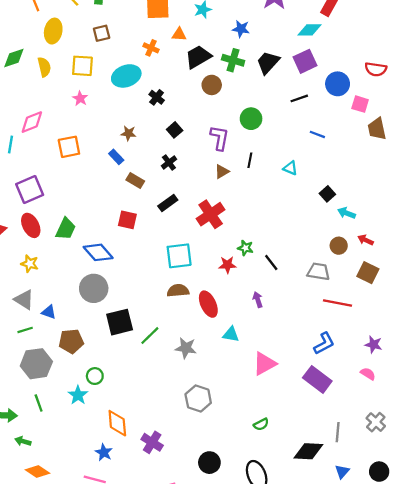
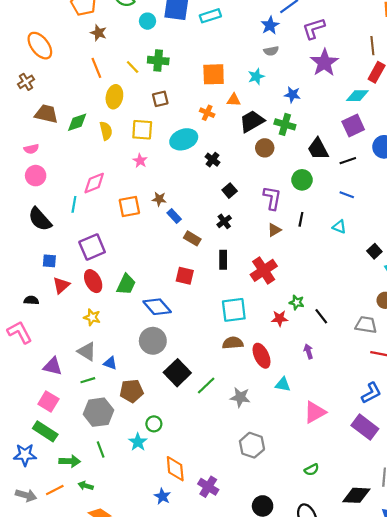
black trapezoid: (268, 62) -> (318, 149), moved, turned -70
brown star: (129, 133) -> (159, 199), moved
blue line: (317, 134) -> (347, 195), moved
black rectangle: (168, 203) -> (223, 260), turned -54
black square: (120, 322) -> (177, 373), turned -30

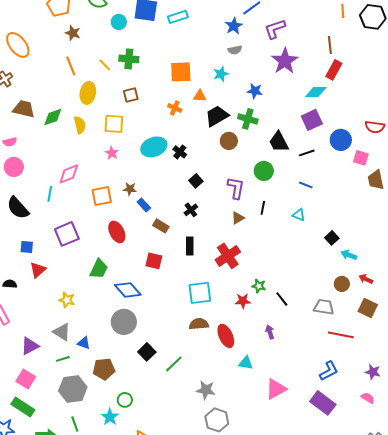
cyan ellipse: (184, 139) -> (154, 147), moved
red ellipse: (93, 281) -> (117, 232), moved
purple triangle: (53, 366) -> (30, 346), turned -42
black square: (177, 373) -> (147, 352), size x0.7
gray star: (240, 397) -> (206, 390), moved

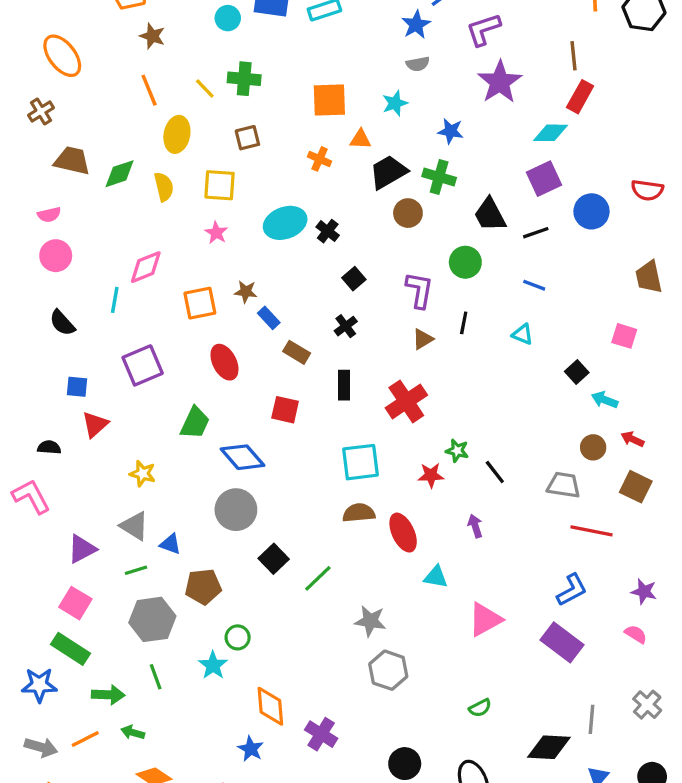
pink square: (361, 158) -> (624, 336), moved
black semicircle: (18, 208) -> (62, 323), size x0.7

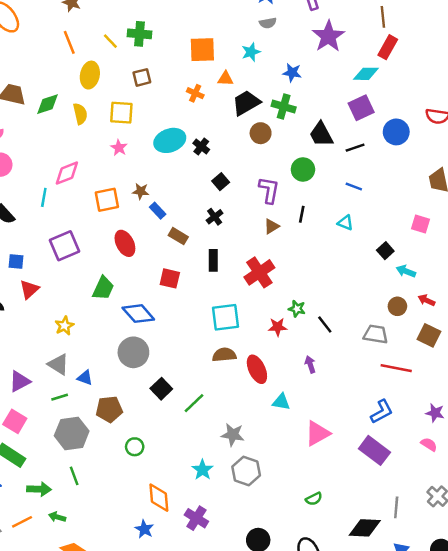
yellow star: (143, 474) -> (64, 326), turned 30
cyan star: (213, 665) -> (202, 470), moved

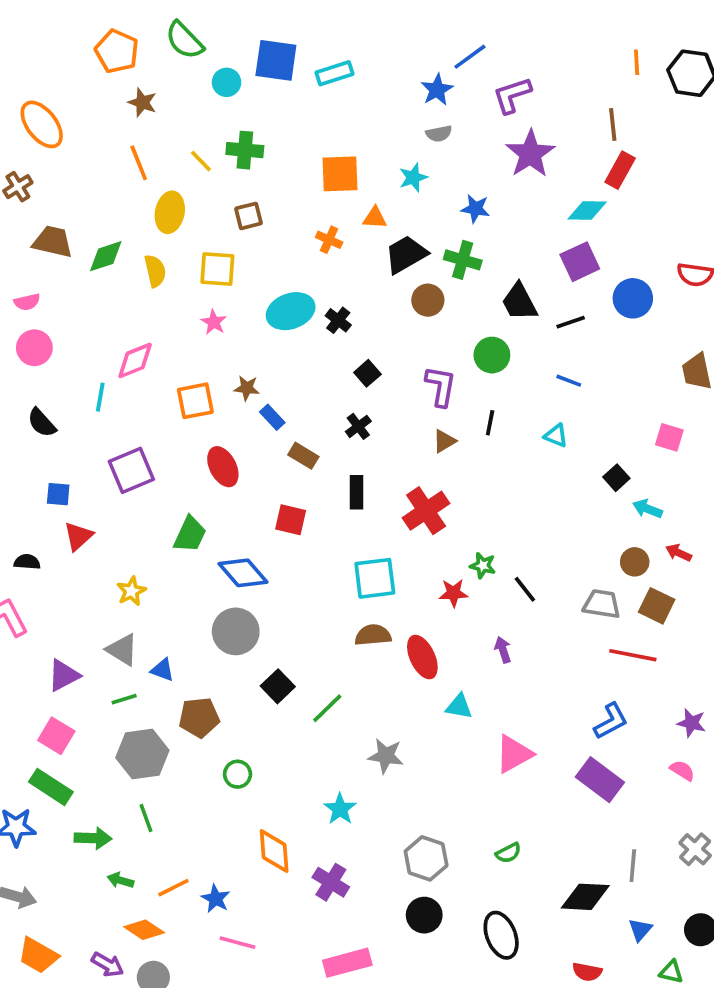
brown square: (429, 335) -> (657, 606), moved
gray hexagon: (246, 471) -> (426, 858), moved
orange line: (22, 522) -> (173, 888), moved
blue star: (144, 529) -> (216, 899), moved

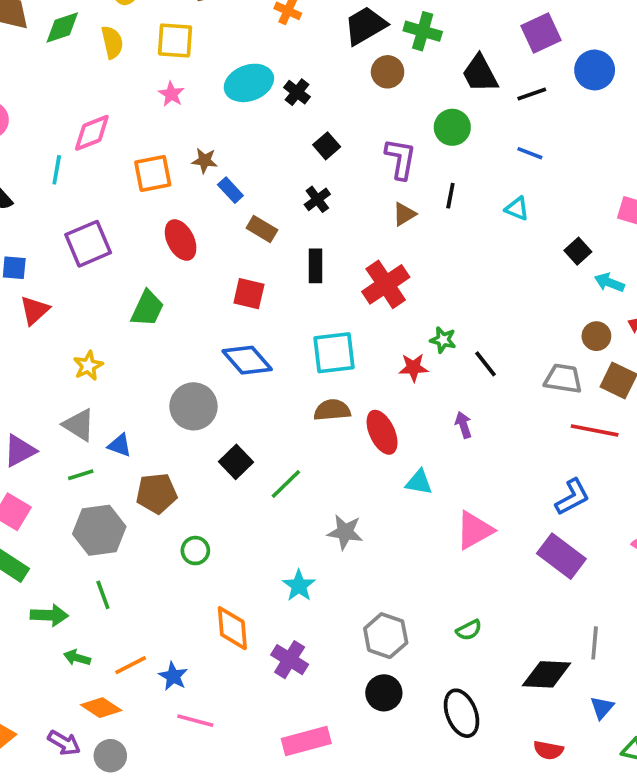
blue diamond: (243, 573) -> (247, 360), moved

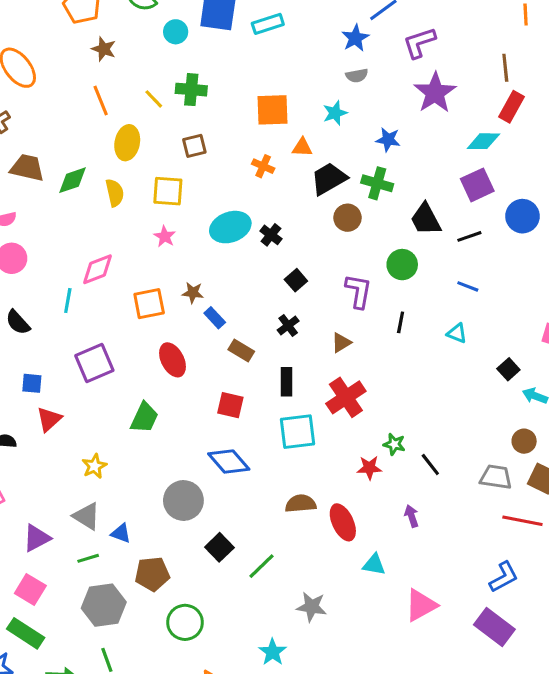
brown triangle: (404, 214) -> (341, 343), moved
cyan square: (334, 353) -> (297, 432), moved
green circle: (195, 551) -> (185, 622), size x1.5

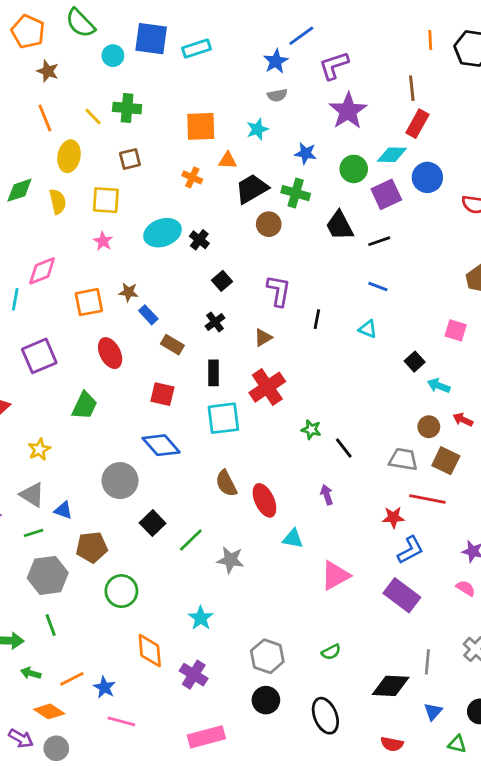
blue circle: (522, 216) -> (427, 177), moved
green circle: (402, 265) -> (354, 169), moved
red star: (369, 468) -> (393, 517), moved
brown semicircle: (301, 504) -> (226, 483), turned -112
gray star: (312, 607) -> (230, 560), moved

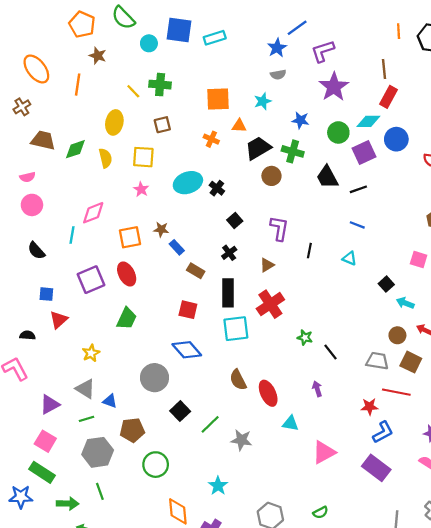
orange line: (45, 118) -> (78, 85), moved, turned 30
red ellipse: (110, 353) -> (127, 274), moved
black rectangle: (213, 373) -> (228, 293), size x1.4

